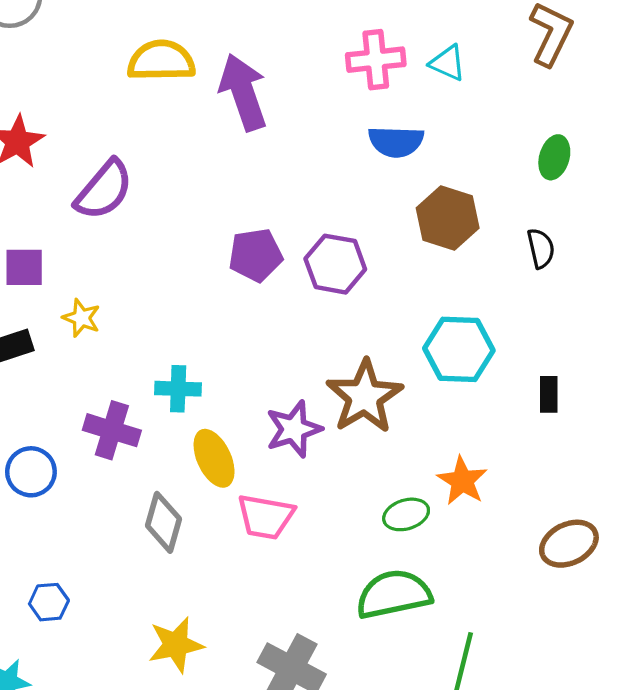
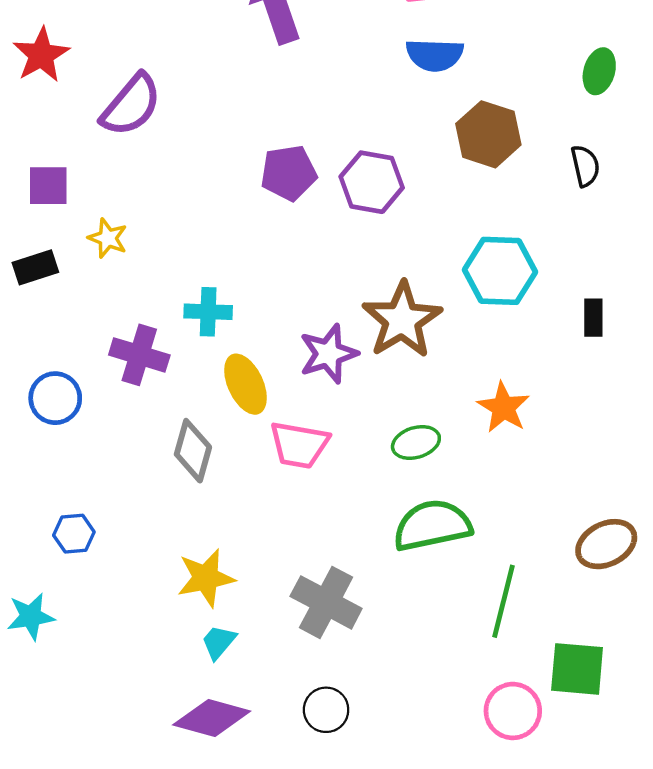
green ellipse: (406, 514) -> (416, 442), moved
brown ellipse: (569, 544) -> (606, 544), moved

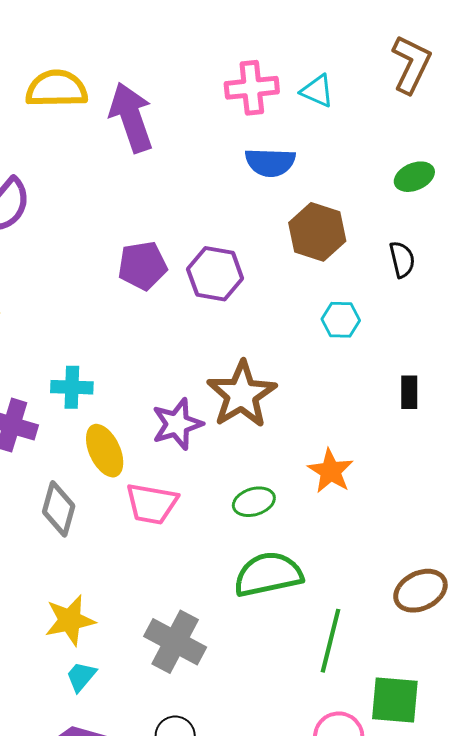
green ellipse: (599, 71) -> (414, 177), turned 51
cyan hexagon: (500, 271) -> (341, 320), moved, size x0.6

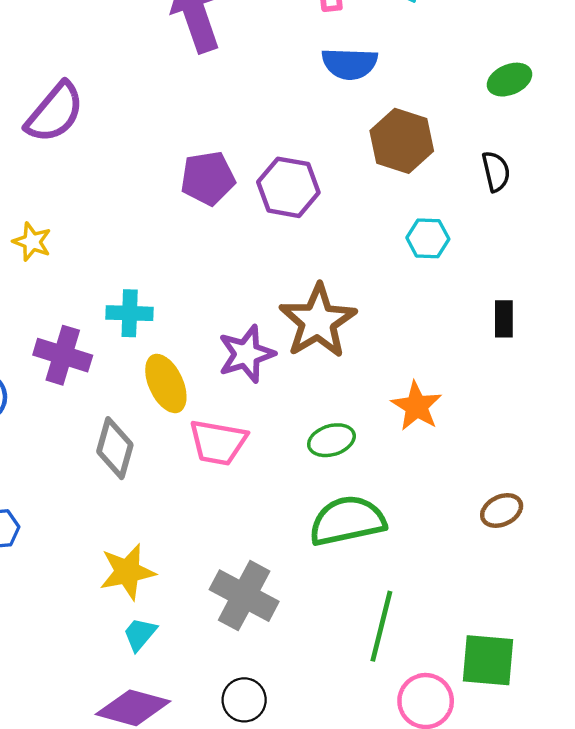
brown ellipse: (420, 591) -> (502, 511), moved, size x0.7
green line: (331, 641) -> (381, 626), moved

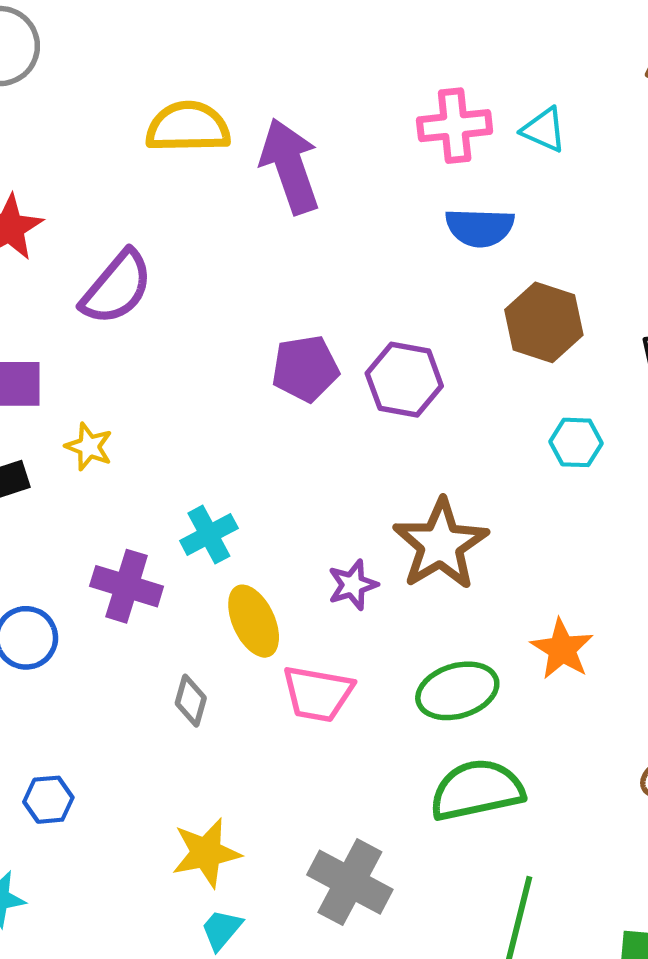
cyan cross: (130, 313) -> (209, 535), turned -30
purple star: (246, 354) -> (353, 585), size x0.7
green ellipse: (331, 440) -> (457, 691), size x1.4
gray diamond: (115, 448) -> (191, 701), size x0.7

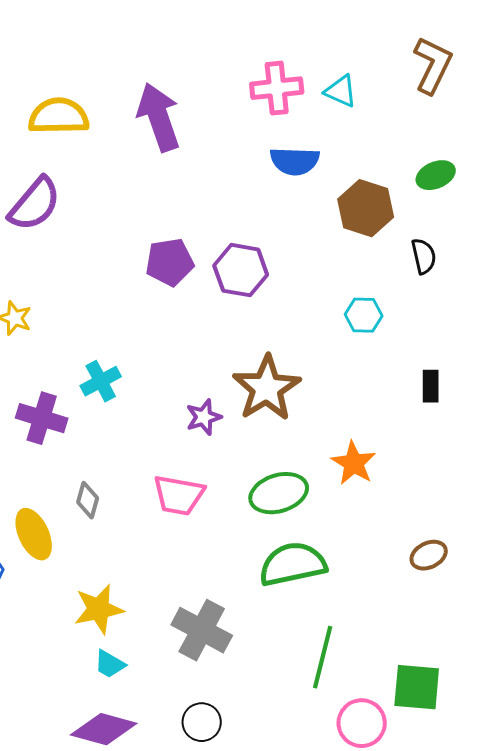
yellow semicircle: (188, 127) -> (59, 116), moved
brown hexagon: (544, 322) -> (366, 208), moved
yellow ellipse: (254, 621) -> (34, 534), moved
cyan trapezoid: (221, 930) -> (110, 664), turned -100

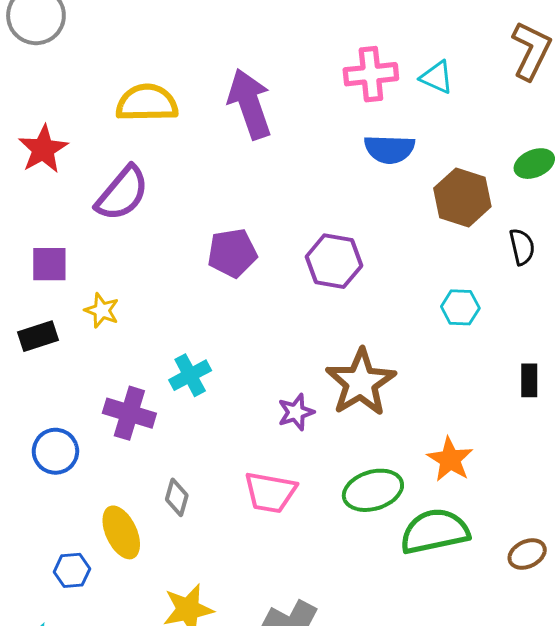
purple pentagon: (170, 262) -> (232, 253), moved
green semicircle: (293, 564) -> (435, 531), moved

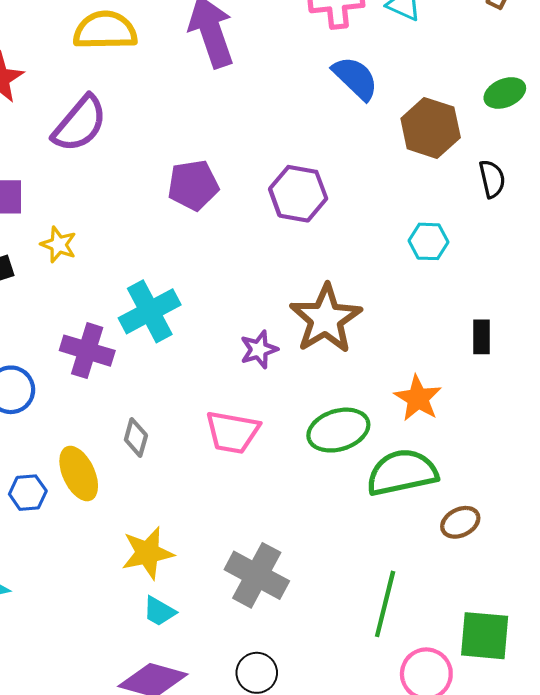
blue semicircle: (389, 149) -> (355, 78), turned -138
cyan cross: (190, 375) -> (150, 311), size x1.4
black rectangle: (529, 380) -> (481, 337), moved
brown ellipse: (527, 554) -> (460, 522), moved
blue hexagon: (72, 570) -> (28, 493), moved

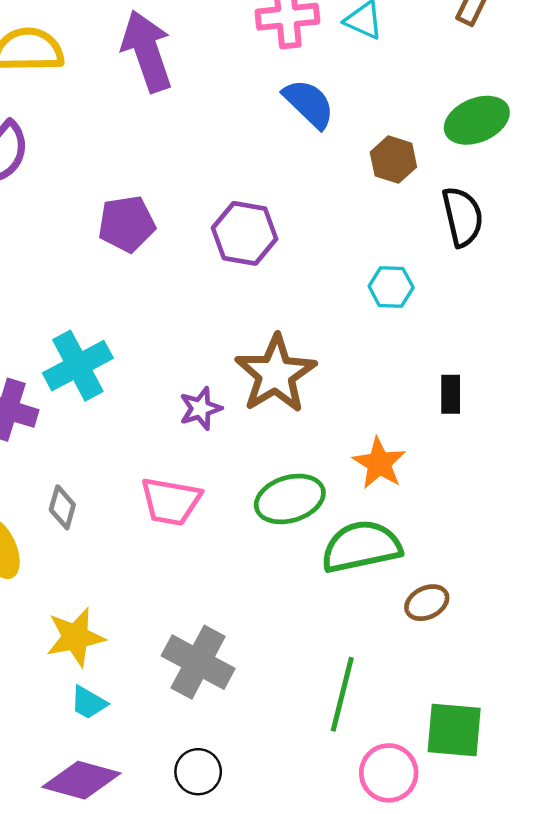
green ellipse: (505, 93) -> (477, 120), size x1.4
brown hexagon: (431, 128) -> (393, 160), size x0.7
black semicircle: (492, 179) -> (463, 217), size x1.4

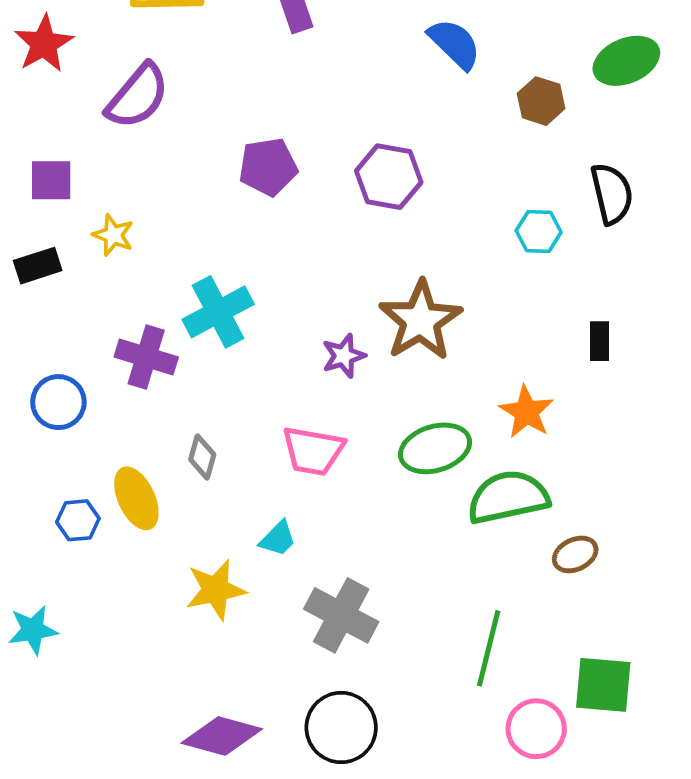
black semicircle: (463, 217) -> (612, 194), moved
cyan trapezoid: (89, 703) -> (278, 539), moved, turned -75
black circle: (198, 772) -> (341, 728), size x1.5

